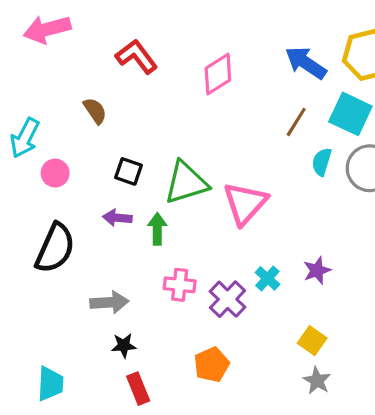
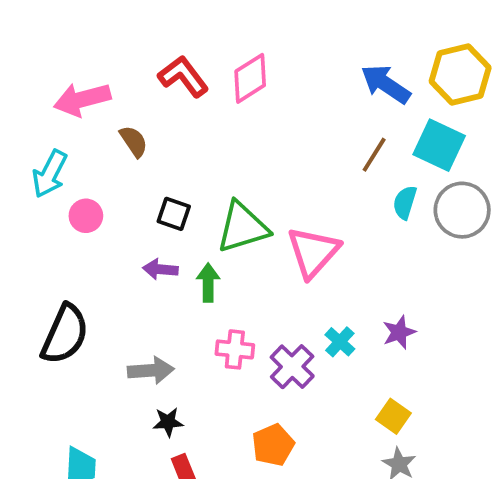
pink arrow: (47, 29) -> (82, 99), moved
pink diamond: (218, 74) -> (250, 78), moved
black semicircle: (55, 248) -> (65, 334), moved

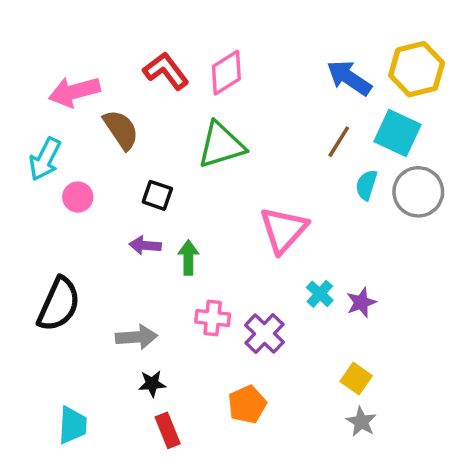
brown semicircle: (134, 141) -> (121, 130), size x1.4
green triangle: (242, 227) -> (221, 145), moved
cyan cross: (340, 342) -> (320, 294), moved

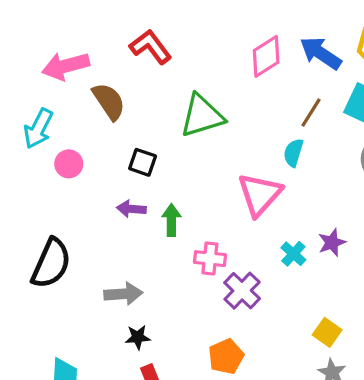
pink diamond: (226, 73) -> (266, 56), moved
cyan semicircle: (366, 185) -> (293, 153), moved
purple star: (361, 302) -> (332, 242), moved
pink cross: (213, 318) -> (210, 259), moved

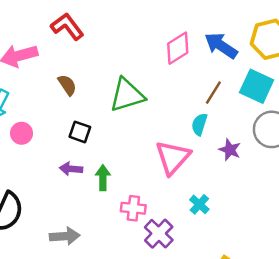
red L-shape: (151, 47) -> (67, 27), moved
brown semicircle: (109, 101) -> (67, 85), moved, size x0.7
purple star: (332, 242) -> (230, 150), moved, turned -30

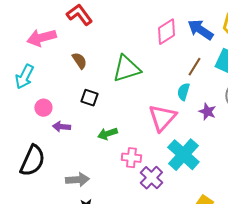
pink circle: (22, 133) -> (43, 108), moved
purple arrow: (71, 169) -> (61, 127), moved
green arrow: (103, 178) -> (107, 134), turned -108
cyan cross: (199, 204) -> (183, 155), size x2.0

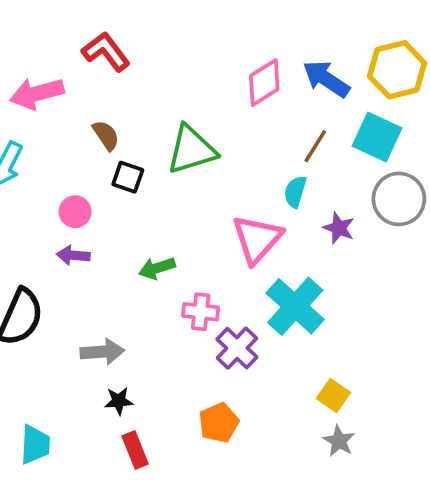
black square: (89, 98) -> (128, 177), moved
pink circle: (43, 108) -> (75, 212), moved

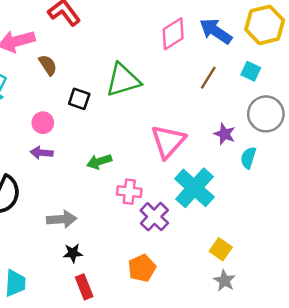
brown semicircle: (106, 135) -> (48, 65), moved
cyan square: (377, 137) -> (251, 71), size x0.6
cyan semicircle: (295, 192) -> (248, 158), moved

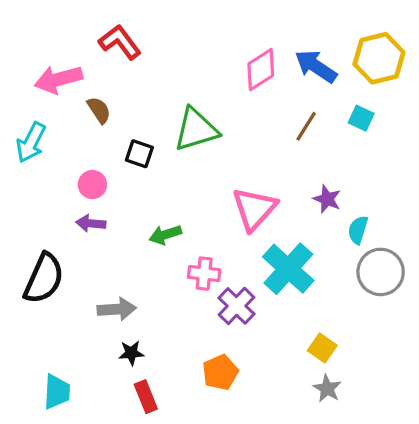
gray circle: (266, 114) -> (381, 272), moved

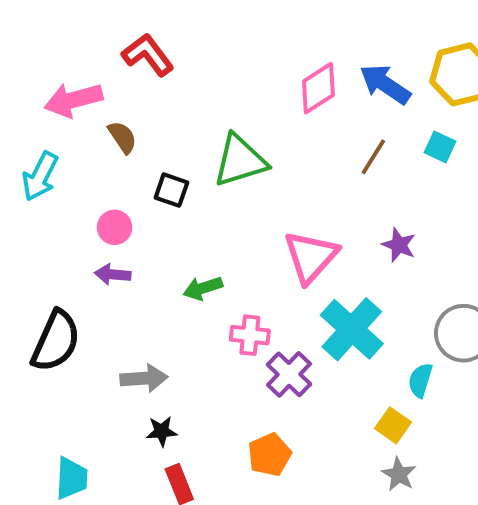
cyan semicircle: (358, 230) -> (420, 380), moved

